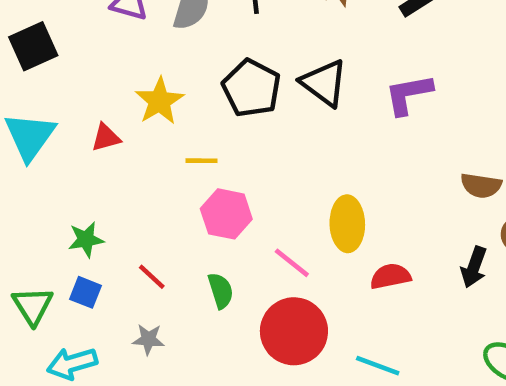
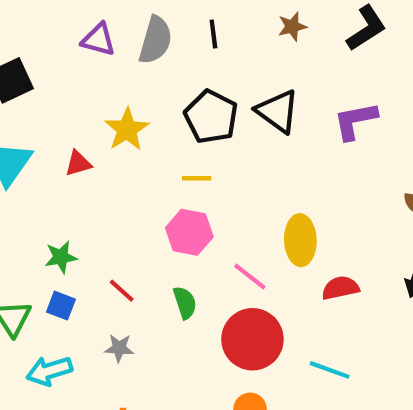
yellow line: (201, 161) -> (197, 178), moved

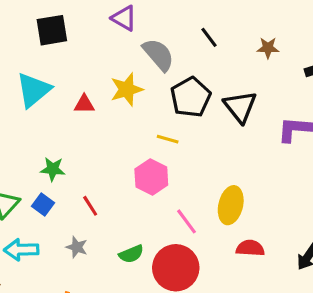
black line: (213, 34) -> (209, 37), turned -45
gray semicircle: (155, 40) -> (158, 55), moved, turned -72
green semicircle: (185, 303) -> (131, 254), moved, turned 70

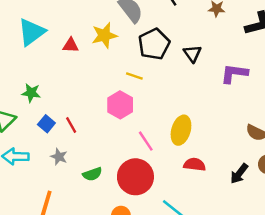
black triangle: (240, 107) -> (192, 54), size x0.7
green star: (53, 169) -> (31, 93), moved
blue square: (43, 204) -> (46, 124), moved
green semicircle: (131, 254) -> (92, 174), moved

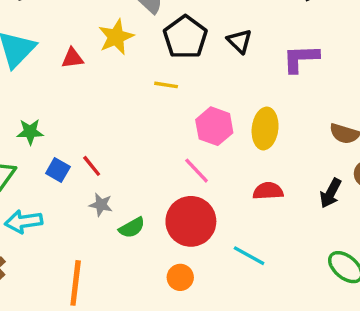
pink hexagon: (120, 105) -> (214, 126), moved
yellow ellipse: (181, 130) -> (265, 129), moved
gray star: (59, 157) -> (101, 205), moved

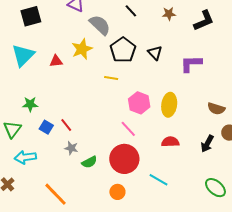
orange line: (76, 283) -> (55, 194), turned -52

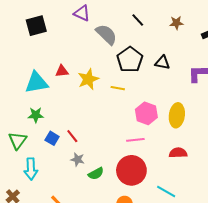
yellow star: (82, 49) -> (88, 79), moved
black triangle: (155, 53) -> (162, 63), turned -35
cyan triangle: (23, 55) -> (37, 82), moved, turned 35
pink line: (128, 129) -> (135, 140), turned -54
cyan arrow: (25, 157) -> (31, 169), turned -85

